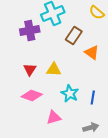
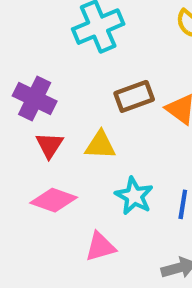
purple cross: (30, 30) -> (35, 99), moved, turned 36
brown rectangle: (74, 36) -> (134, 96), moved, turned 36

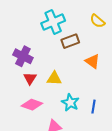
brown rectangle: (134, 96) -> (70, 41), moved

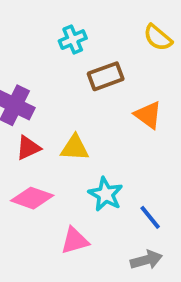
cyan cross: (53, 22) -> (73, 40), size x0.6
red triangle: (30, 78) -> (28, 148), turned 32
blue line: (93, 107) -> (150, 217), moved, turned -48

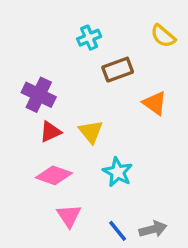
yellow triangle: (75, 148) -> (91, 132), turned 48
blue line: (150, 217) -> (118, 231), moved
pink triangle: (75, 241) -> (69, 216), moved, turned -48

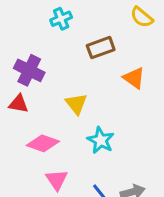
cyan cross: (89, 38) -> (61, 19), moved
red triangle: (50, 132) -> (19, 104), moved, turned 35

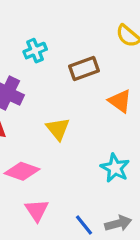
cyan cross: (61, 19) -> (35, 51), moved
cyan star: (101, 140) -> (115, 168), moved

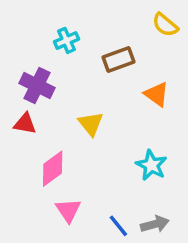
pink diamond: (22, 171) -> (53, 169), turned -56

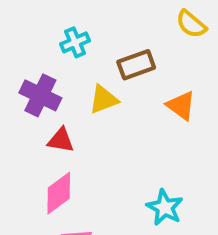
red triangle: (25, 124) -> (61, 140), moved
yellow triangle: (91, 124) -> (104, 99), moved, turned 48
cyan star: (151, 165) -> (165, 207), moved

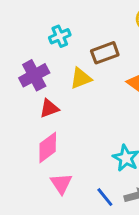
purple cross: (40, 95) -> (34, 75), turned 36
red triangle: (61, 140) -> (49, 108), turned -30

